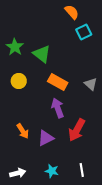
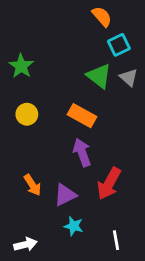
green triangle: (42, 54) -> (99, 76), moved
gray triangle: (91, 84) -> (129, 77), moved
cyan star: (52, 171) -> (74, 226), moved

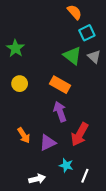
cyan star: (74, 226) -> (66, 165), moved
white line: (116, 240) -> (85, 176), turned 32
white arrow: (25, 244) -> (37, 179), moved

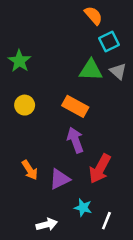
green triangle: (72, 56) -> (91, 70), turned -36

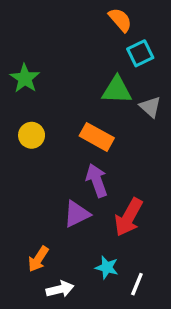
gray triangle: (118, 71) -> (150, 107), moved
orange arrow: (30, 170) -> (38, 259), moved, turned 66
purple triangle: (60, 179) -> (77, 214), moved

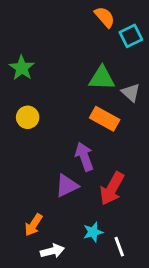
cyan square: (140, 53) -> (131, 36), moved
orange rectangle: (97, 137) -> (105, 119), moved
cyan star: (107, 267) -> (93, 232), turned -30
white line: (137, 284) -> (119, 247), turned -42

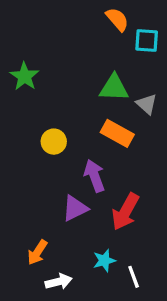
cyan square: (131, 36) -> (147, 40), turned 30
yellow circle: (28, 117) -> (54, 142), moved

